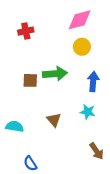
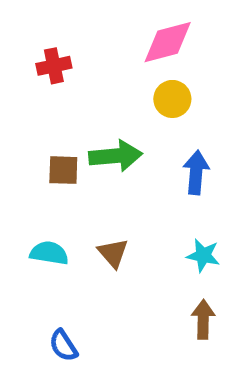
cyan star: (88, 112) -> (203, 255), moved
cyan semicircle: (15, 126) -> (49, 253), moved
brown arrow: (97, 151) -> (203, 319), turned -144

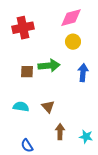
red cross: (54, 66) -> (23, 28), size x1.5
cyan star: (203, 255) -> (86, 137), moved
brown arrow: (203, 319) -> (60, 132), moved

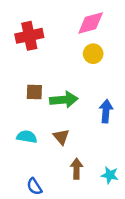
green arrow: (49, 66) -> (64, 100), moved
blue arrow: (83, 73) -> (106, 111), moved

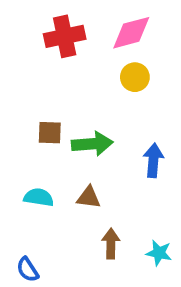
red cross: (29, 36) -> (65, 36), moved
brown triangle: (61, 137) -> (89, 197), turned -42
blue semicircle: (34, 187) -> (28, 270), moved

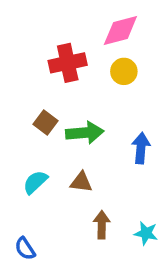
red cross: (65, 36) -> (68, 63), moved
brown square: (50, 133) -> (46, 122), turned 35
cyan semicircle: (39, 197) -> (35, 182), turned -52

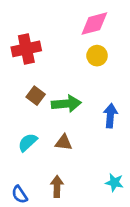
red cross: (68, 63) -> (26, 49), moved
brown arrow: (102, 225) -> (57, 186), moved

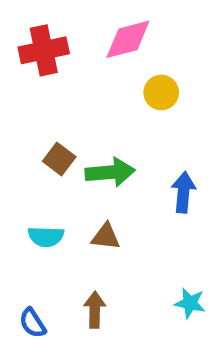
pink diamond: (94, 24) -> (128, 39), moved
red cross: (26, 49) -> (44, 50), moved
cyan semicircle: (28, 142) -> (46, 237), turned -135

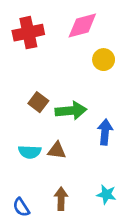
blue arrow: (183, 192) -> (105, 132), moved
brown triangle: (106, 237) -> (57, 150), moved
cyan star: (190, 303) -> (106, 194), moved

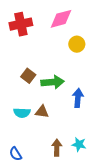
brown arrow: (61, 199) -> (57, 148), moved

